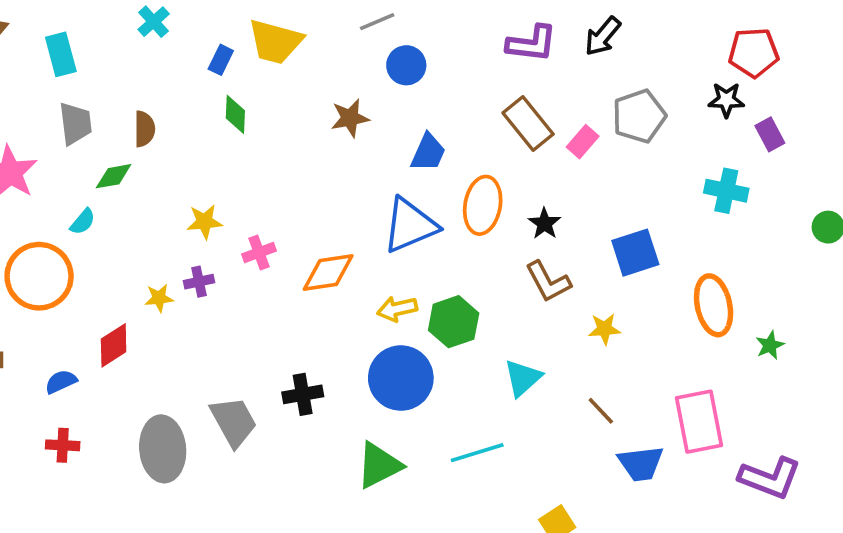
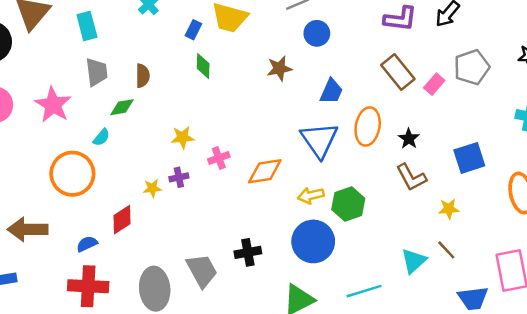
blue triangle: (410, 225) -> (319, 140), turned -42
cyan triangle: (523, 378) -> (414, 261), moved
brown line: (601, 411) -> (446, 250), moved
red cross: (63, 445) -> (88, 286), size x1.8

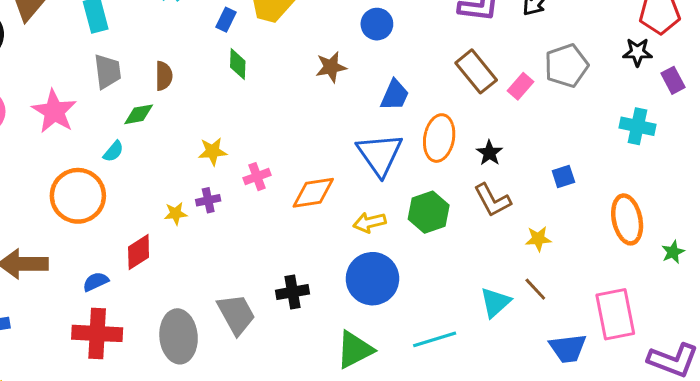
blue square: (469, 158) -> (563, 177), size x0.6
green hexagon: (348, 204) -> (429, 212), moved

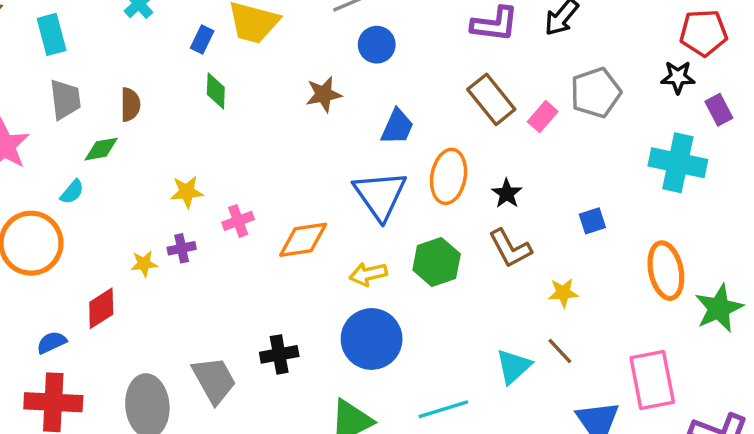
cyan cross: (637, 126) -> (678, 163), size x1.4
green star: (673, 252) -> (719, 308), size x1.8

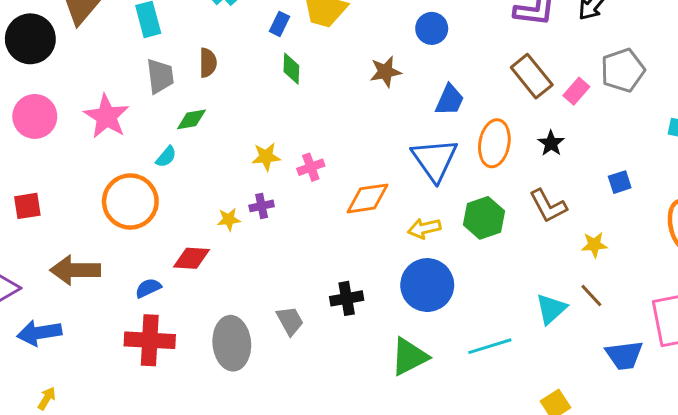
brown semicircle: (130, 105) -> (208, 63), moved
black star: (507, 194) -> (551, 143), moved
pink cross: (238, 221) -> (311, 167), moved
red diamond: (101, 308) -> (191, 258), turned 36
gray trapezoid: (214, 380) -> (290, 321), size x0.7

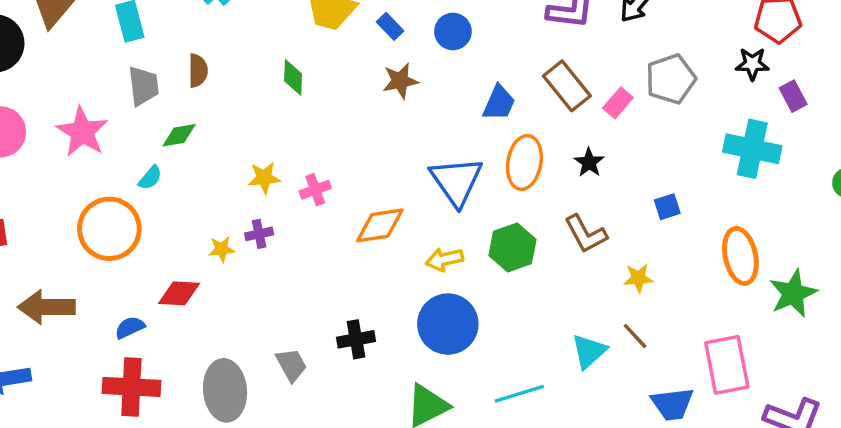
blue rectangle: (280, 24) -> (390, 26), moved, turned -70
blue trapezoid: (450, 100) -> (499, 103), moved

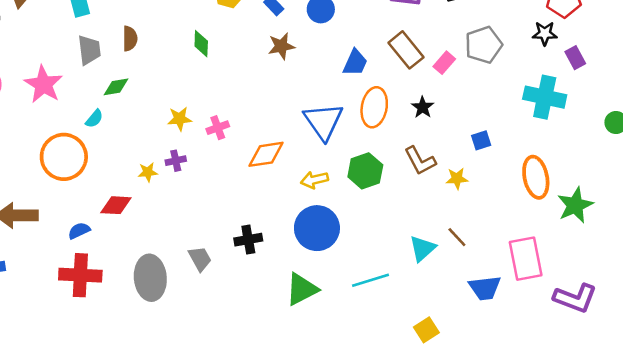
yellow star: (638, 278) -> (457, 178), moved

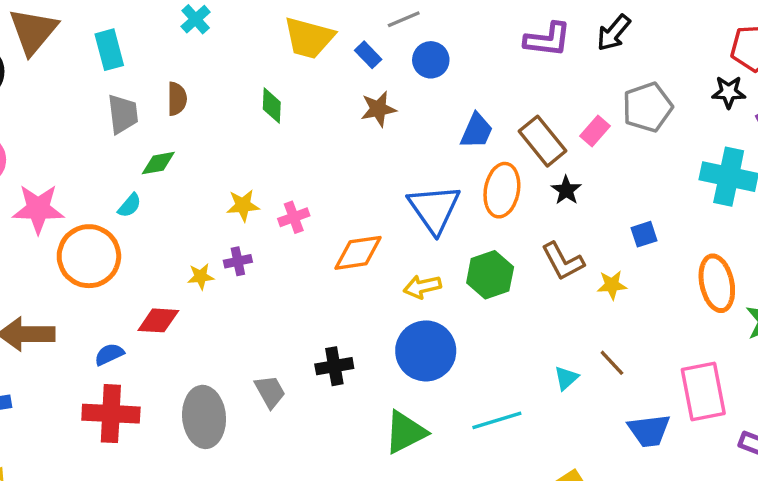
brown rectangle: (406, 50) -> (543, 141), moved
pink star: (43, 84) -> (38, 209), moved, turned -30
cyan triangle: (423, 248) -> (566, 378), size x0.7

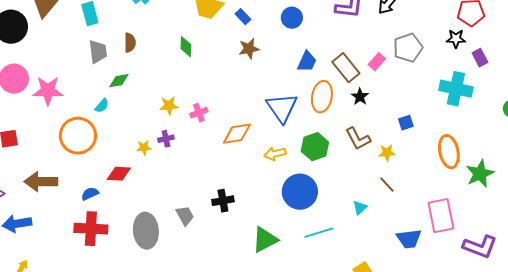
blue circle: (431, 60) -> (292, 18), moved
pink star: (38, 209) -> (48, 91), moved
blue circle: (426, 351) -> (300, 192), moved
brown line: (612, 363) -> (387, 185), moved

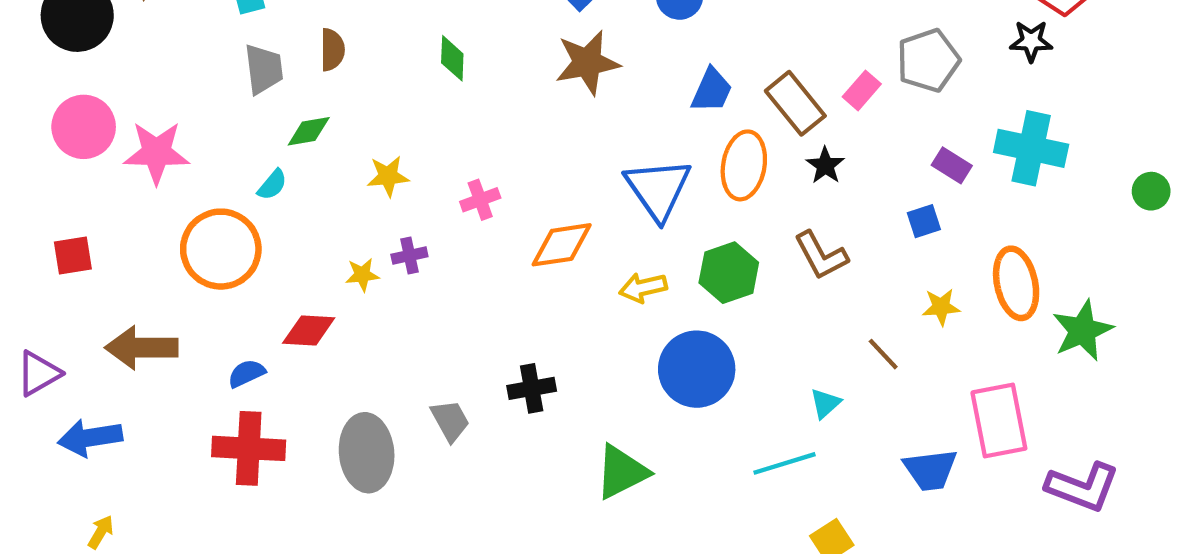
brown star: (249, 49) -> (587, 63), size x1.4
purple rectangle: (480, 58) -> (952, 165), moved, turned -30
yellow star: (169, 106) -> (388, 176), moved
yellow star: (387, 153) -> (941, 307), moved
cyan line: (319, 233) -> (785, 463), moved

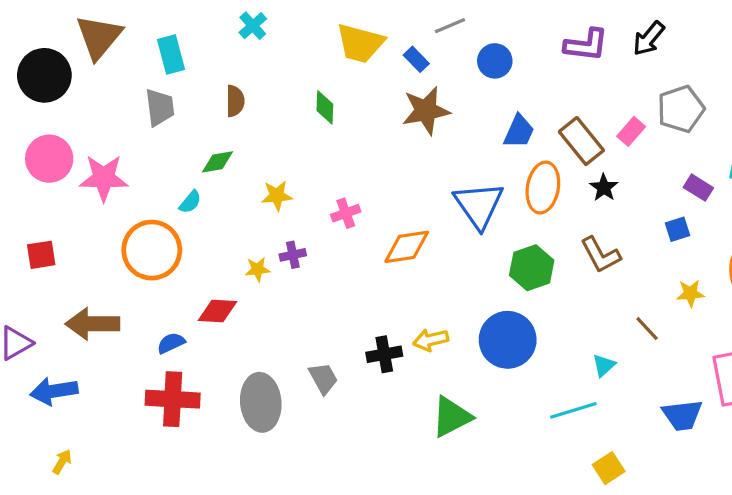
gray trapezoid: (264, 69) -> (160, 107), moved
yellow arrow: (643, 288) -> (431, 340), moved

